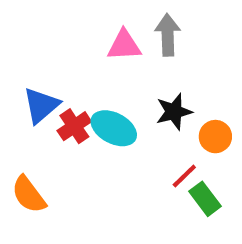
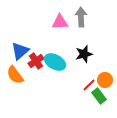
orange circle: (215, 137) -> (105, 80), moved
orange semicircle: (29, 195) -> (15, 75), moved

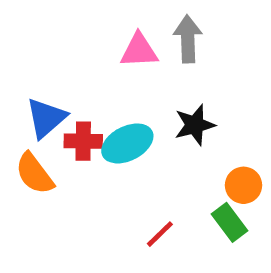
red cross: (36, 61) -> (83, 141), turned 35
cyan ellipse: (55, 62) -> (127, 143), turned -55
red line: (89, 85) -> (160, 234), moved

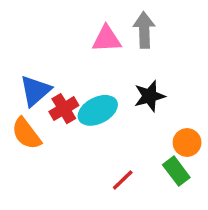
red cross: (83, 141) -> (64, 109), turned -32

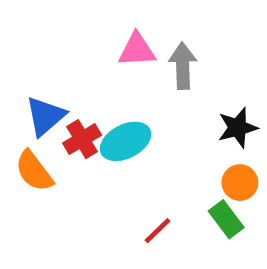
gray arrow: (144, 30) -> (183, 66), moved
black star: (150, 96) -> (238, 128), moved

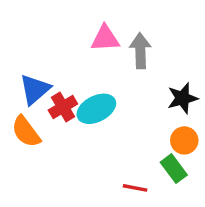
red line: (158, 231) -> (135, 188), moved, turned 55

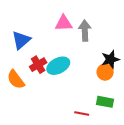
blue triangle: (35, 89) -> (21, 40), moved
orange circle: (184, 140) -> (105, 72), moved
green rectangle: (174, 169) -> (105, 102), turned -42

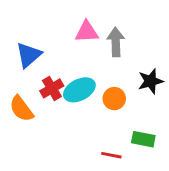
orange circle: (105, 72) -> (114, 99), moved

